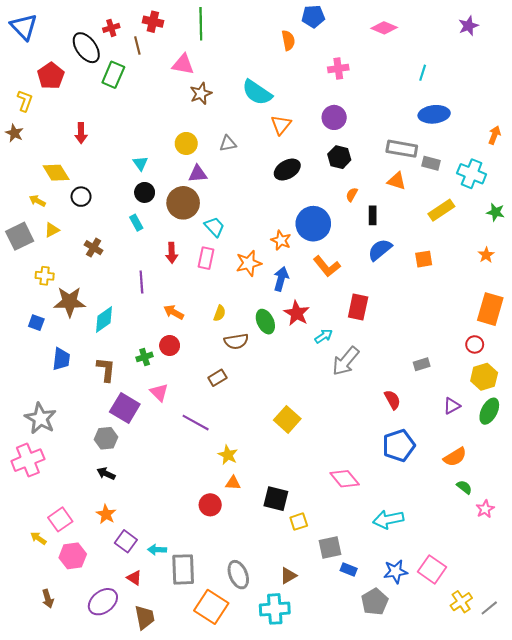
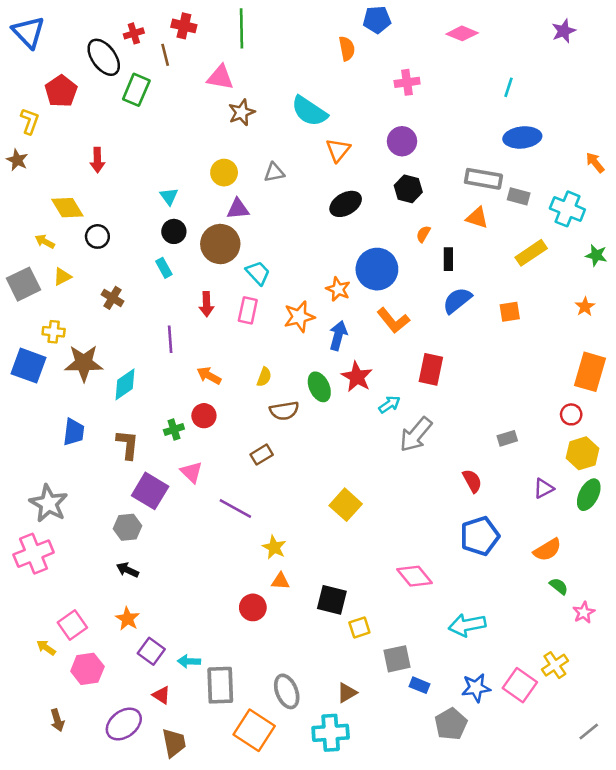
orange arrow: (494, 135) -> (595, 163), turned -60
blue square: (36, 323) -> (29, 366), moved, size x1.8
yellow cross: (461, 602) -> (555, 665), moved

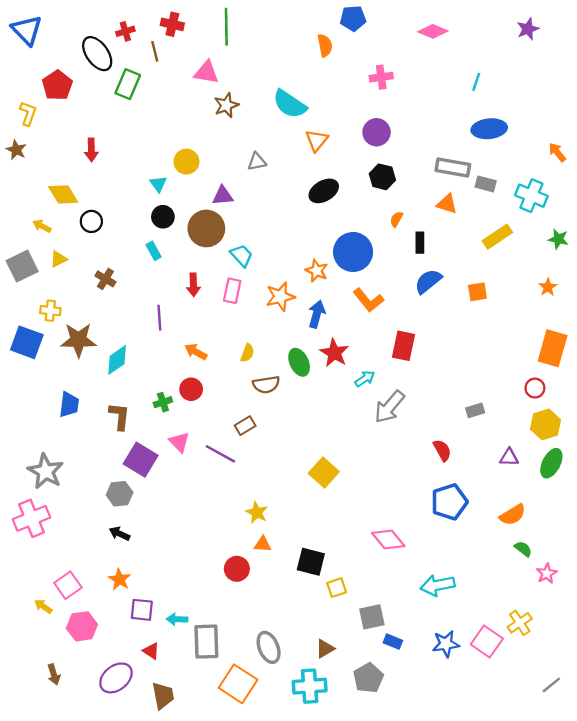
yellow circle: (224, 173) -> (186, 162), moved
purple triangle: (544, 488) -> (509, 457), turned 30
purple line: (235, 508) -> (220, 454), moved
purple square: (151, 651) -> (142, 610), turned -30
gray pentagon: (451, 724) -> (368, 678), moved

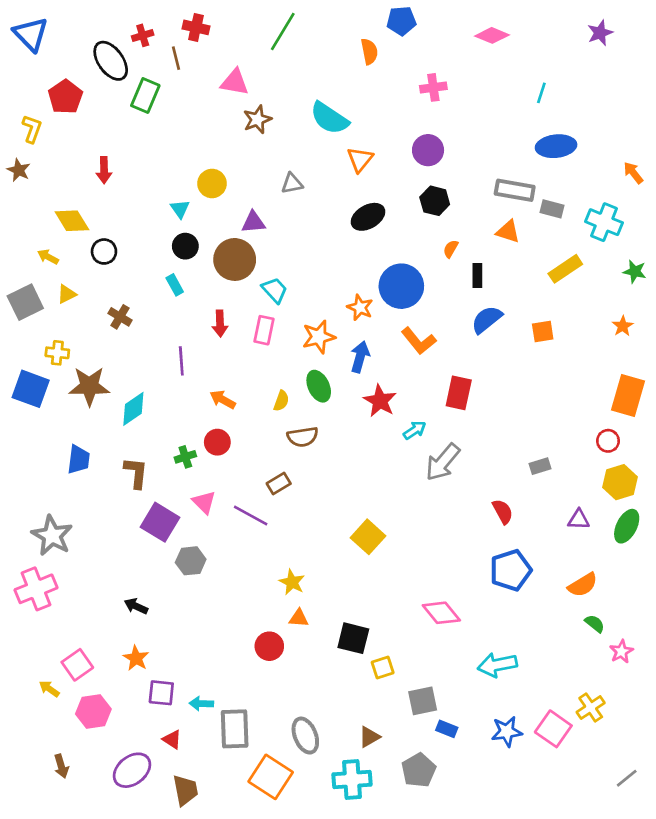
green line: (226, 27) -> (283, 31), moved, turned 32
green ellipse: (299, 362) -> (319, 386), moved
gray hexagon: (120, 494) -> (191, 561), moved

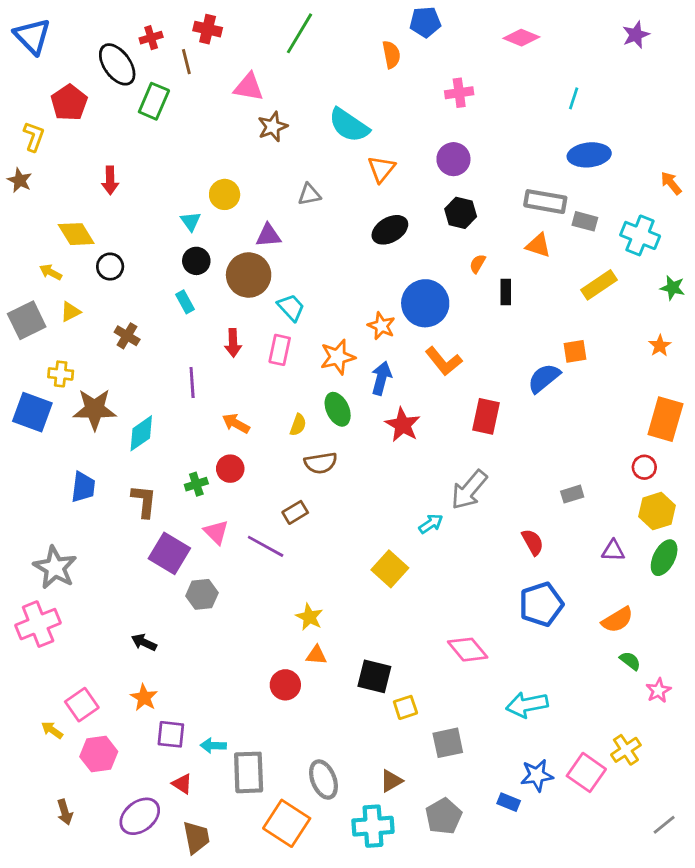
blue semicircle: (487, 319) -> (544, 378), moved
cyan arrow: (415, 430) -> (431, 524), moved
blue rectangle: (447, 729) -> (509, 802), moved

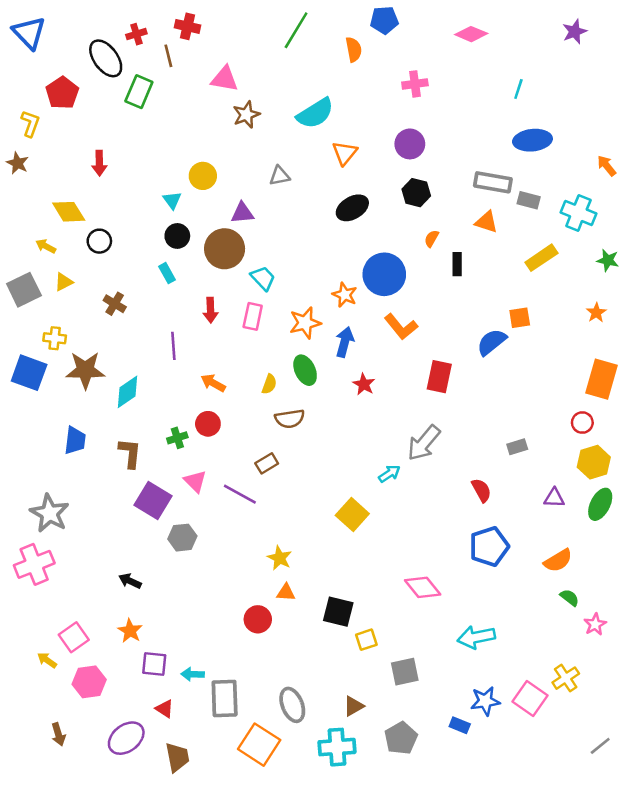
green line: (299, 33) -> (296, 30), moved
cyan semicircle: (349, 125) -> (315, 113), turned -66
red star: (403, 425) -> (364, 384), size x0.7

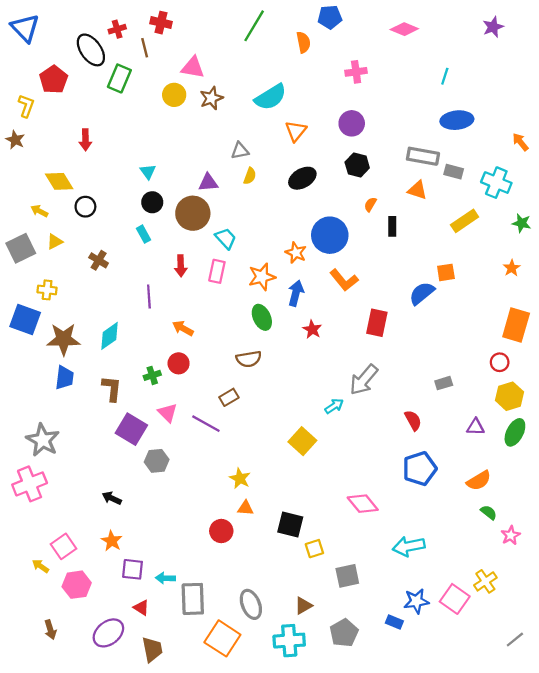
yellow circle: (203, 176) -> (174, 95), moved
brown star: (85, 370) -> (63, 339), moved
yellow semicircle: (269, 384) -> (250, 176), moved

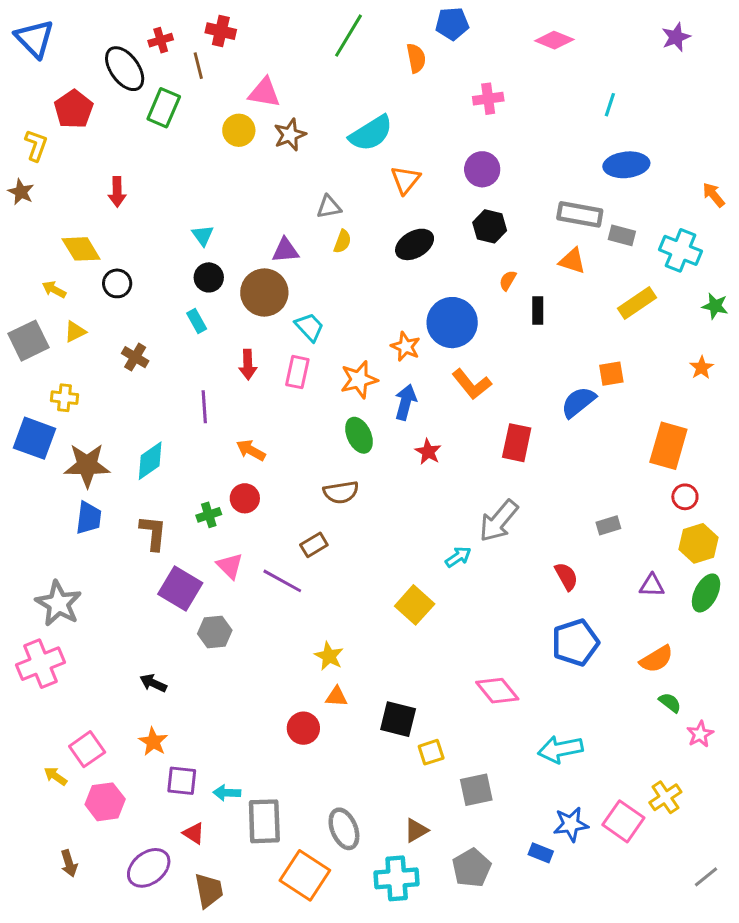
orange rectangle: (516, 325) -> (668, 446), moved

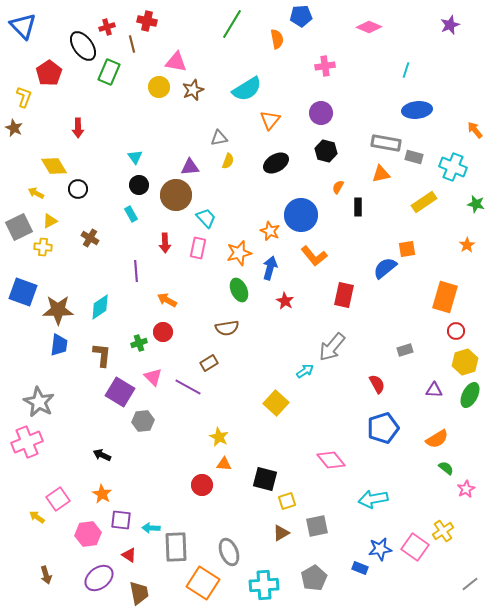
orange triangle: (572, 261) -> (381, 174), turned -30
yellow cross: (65, 398) -> (43, 247), moved
pink hexagon: (105, 802) -> (88, 534), moved
brown triangle: (416, 830) -> (281, 533), moved

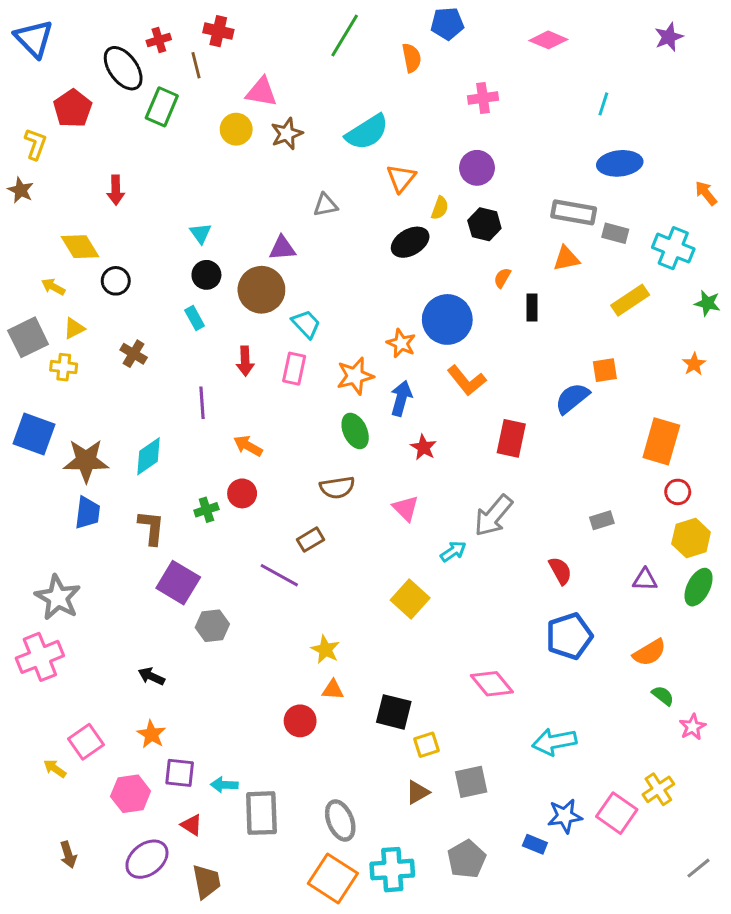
yellow semicircle: (228, 161) -> (440, 208), moved
pink triangle: (153, 377) -> (406, 508), moved
orange square: (203, 583) -> (333, 878), moved

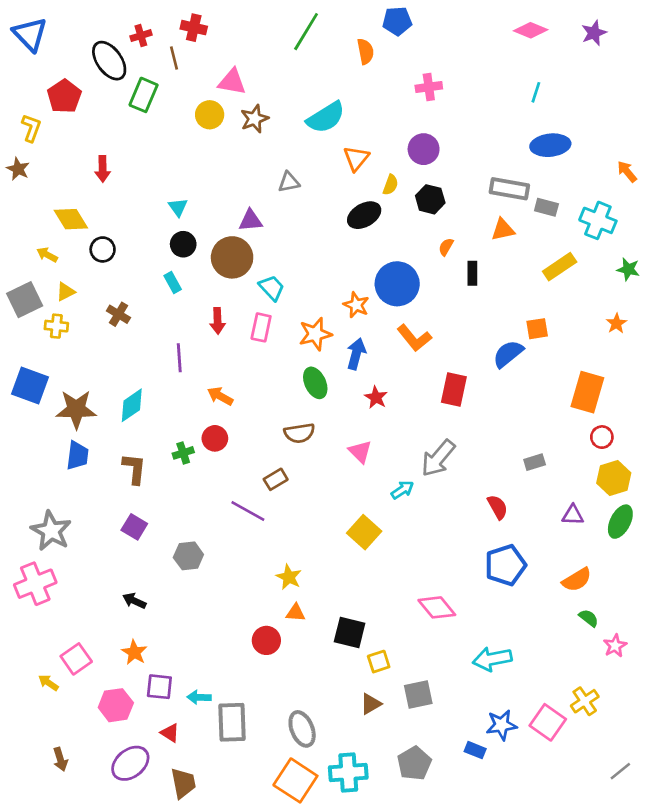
pink diamond: (548, 40) -> (531, 30), moved
purple square: (178, 583) -> (134, 527), moved, size x0.7

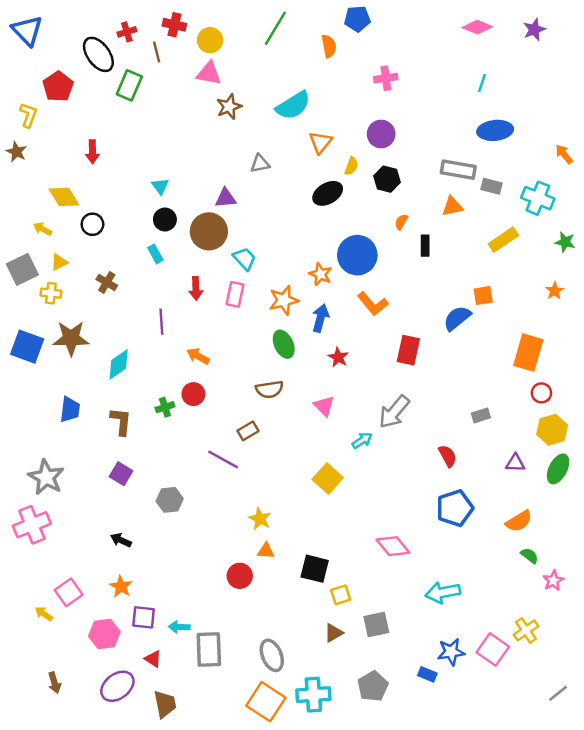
yellow circle: (210, 115) -> (210, 40), moved
brown star: (76, 409) -> (71, 338), moved

